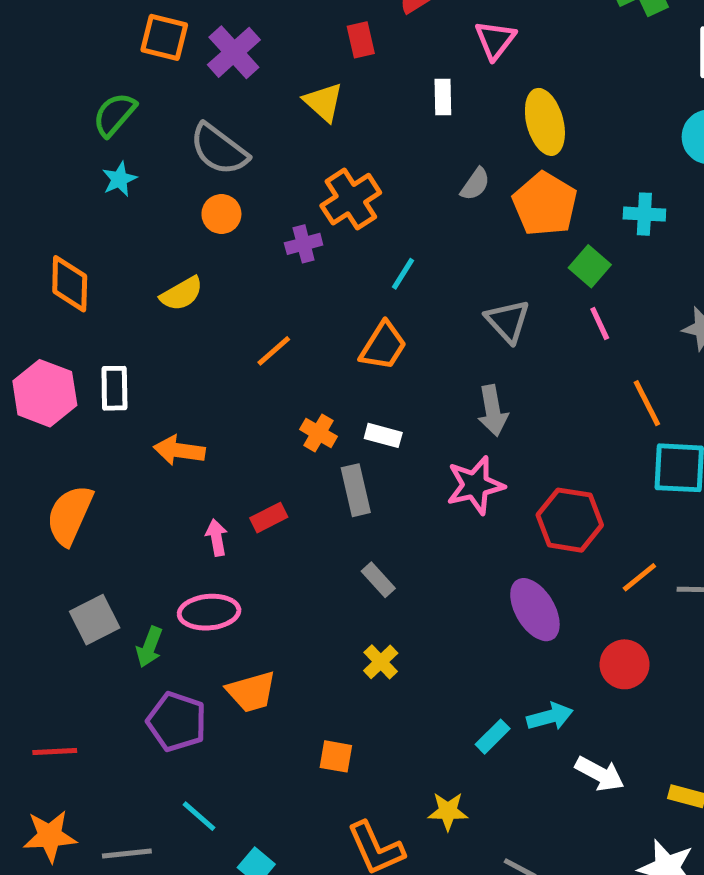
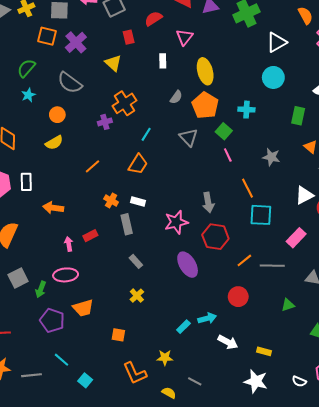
orange circle: (221, 214) -> (57, 115), moved
gray triangle: (508, 321) -> (189, 137), moved
gray arrow: (493, 411) -> (208, 203), moved
purple ellipse: (535, 610) -> (188, 265), moved

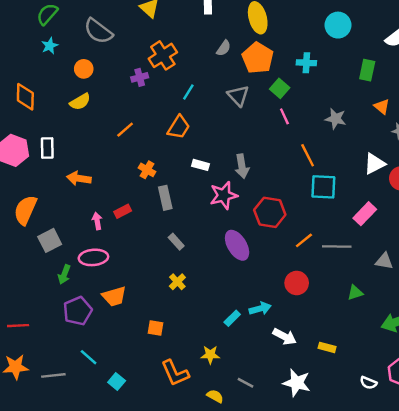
white rectangle: (138, 202) -> (201, 165), moved
gray arrow: (208, 203) -> (242, 166), moved
gray square: (18, 278) -> (50, 240), moved
purple pentagon: (52, 320) -> (78, 311), turned 30
white star: (256, 381) -> (297, 383), moved

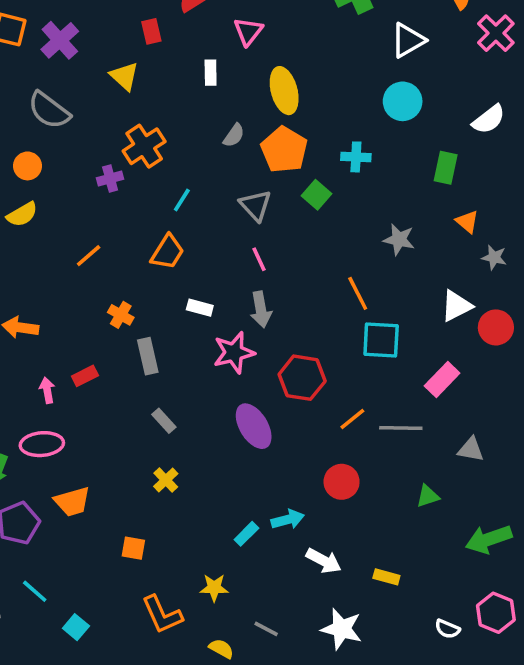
pink line: (284, 116) -> (259, 259), moved

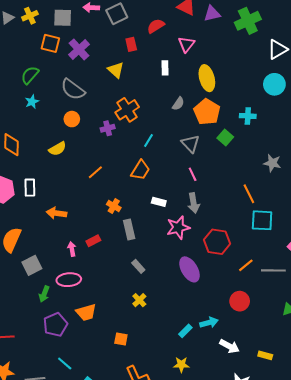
orange circle: (27, 166) -> (72, 119), moved
yellow star: (214, 588) -> (181, 365), moved

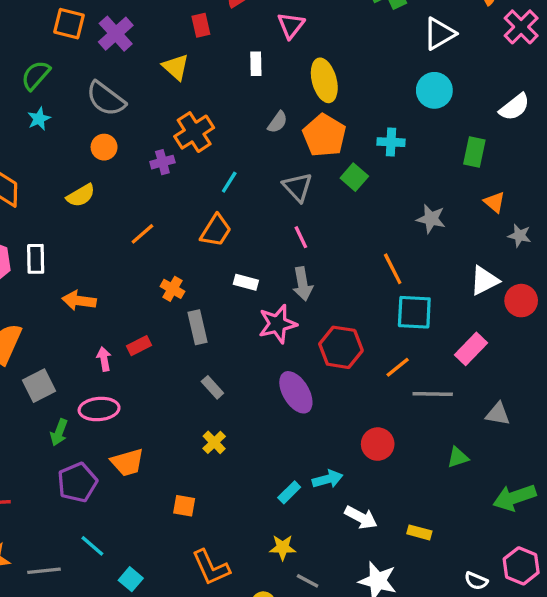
orange line: (246, 265) -> (398, 367), moved

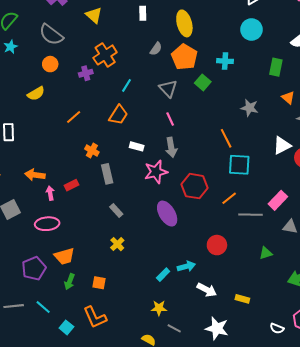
orange arrow: (79, 301) -> (35, 175), moved
pink rectangle: (471, 349) -> (278, 200), moved
green arrow: (59, 432) -> (69, 282), moved
orange L-shape: (211, 567) -> (95, 317), moved
gray line: (44, 571) -> (14, 306), moved

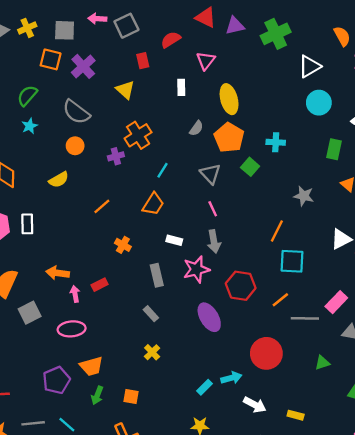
cyan circle: (251, 30) -> (319, 103), moved
orange line: (226, 138) -> (277, 231), turned 54
gray rectangle: (107, 174) -> (157, 275), moved
red circle: (217, 245) -> (266, 353), size x1.4

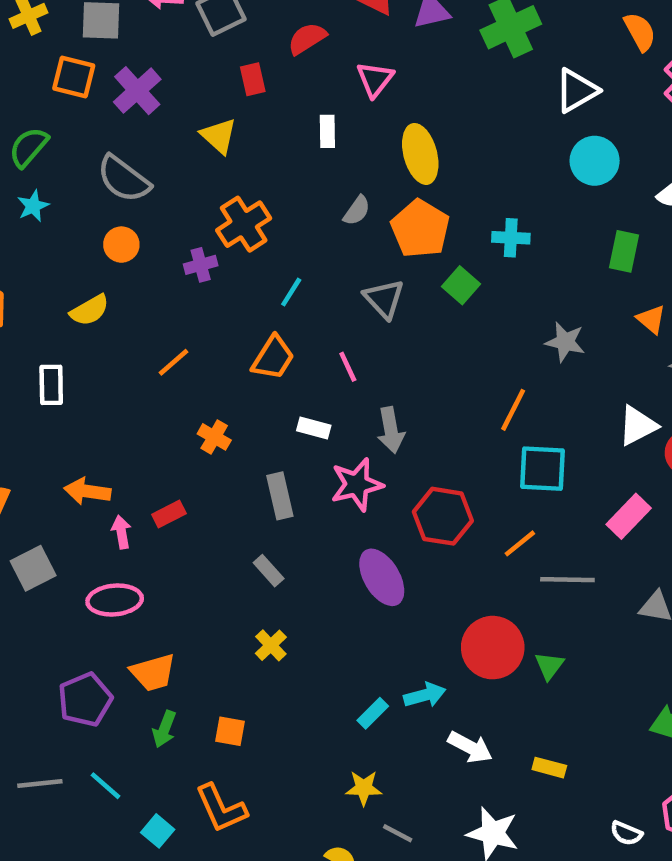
pink line: (213, 209) -> (348, 367), moved
white rectangle: (27, 224) -> (51, 385), moved
pink rectangle: (336, 302) -> (629, 516), moved
green triangle: (322, 363) -> (549, 666), moved, turned -35

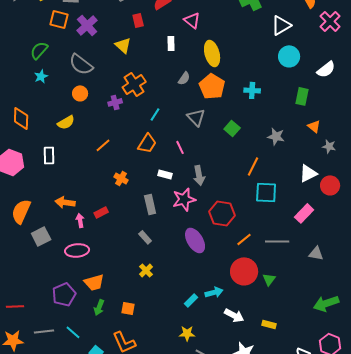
pink triangle: (375, 79) -> (192, 20), turned -30
green square: (461, 285) -> (232, 128), moved
orange line: (520, 543) -> (244, 239), moved

